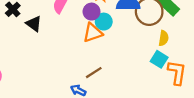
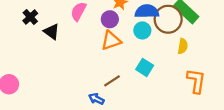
cyan circle: (104, 22) -> (142, 30), moved
cyan square: (159, 59) -> (145, 67), moved

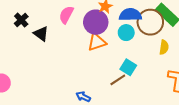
purple circle: (110, 19) -> (96, 22), size x1.5
brown line: (112, 81) -> (118, 80), moved

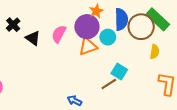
pink semicircle: (66, 15) -> (59, 34), moved
blue semicircle: (130, 15) -> (121, 19), turned 90
cyan circle: (126, 33) -> (108, 37), moved

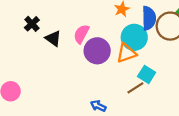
purple circle: (87, 27) -> (97, 51), moved
cyan circle: (108, 37) -> (134, 37), size x1.5
orange triangle: (88, 46) -> (126, 53), moved

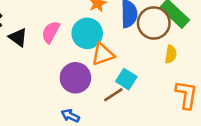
cyan circle: (134, 37) -> (87, 33), moved
purple circle: (97, 51) -> (75, 78), moved

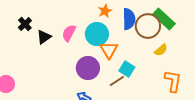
black triangle: (18, 37) -> (44, 37), turned 49
orange triangle: (103, 54) -> (109, 50), turned -42
yellow semicircle: (171, 54) -> (161, 50), turned 40

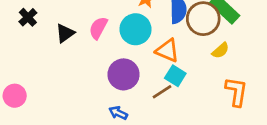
black cross: (25, 24) -> (28, 17), moved
orange triangle: (109, 50) -> (167, 51), moved, turned -36

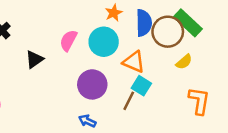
black triangle: (65, 33) -> (34, 59), moved
brown line: (162, 92) -> (129, 101), turned -30

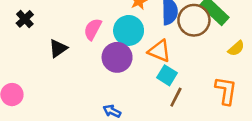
yellow semicircle: (184, 62) -> (236, 48), moved
purple circle: (92, 84) -> (117, 57), moved
brown line: (129, 101) -> (176, 97), moved

